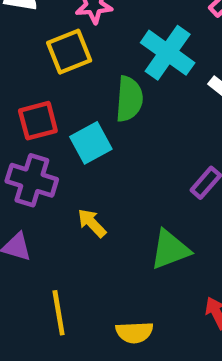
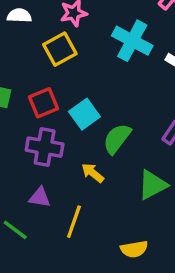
green semicircle: (129, 99) -> (117, 139), moved, turned -140
yellow line: (59, 313) -> (74, 222), moved, turned 36

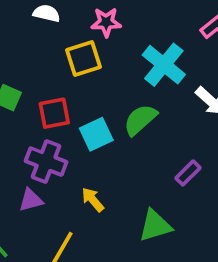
green semicircle: (117, 139) -> (140, 120), moved
purple triangle: (40, 197) -> (31, 200), moved, turned -35

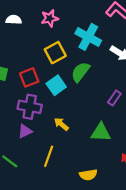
yellow square: (84, 58) -> (55, 53), moved
green triangle: (155, 226) -> (101, 132), turned 30

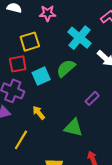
yellow square: (55, 53) -> (30, 42), moved

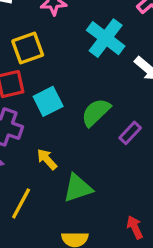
green semicircle: (66, 68) -> (96, 112), moved
green triangle: (73, 128) -> (78, 188), moved, turned -30

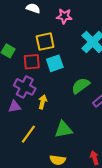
cyan square: (48, 101) -> (55, 63), moved
yellow arrow: (47, 159) -> (43, 102), moved, turned 48

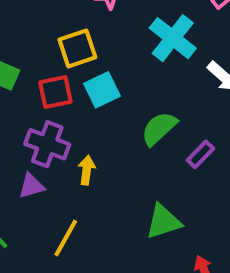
green triangle: (64, 130) -> (163, 222), moved

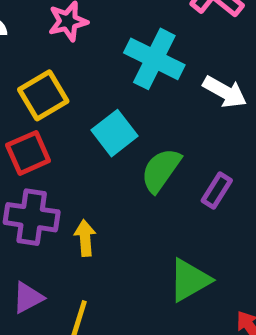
cyan square: (102, 90) -> (115, 133), moved
purple triangle: (31, 186) -> (28, 298), moved

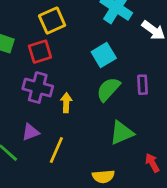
cyan square: (115, 133) -> (104, 55), moved
green semicircle: (161, 170) -> (108, 89), moved
purple rectangle: (217, 191) -> (143, 85), turned -42

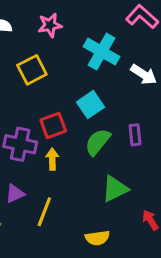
red square: (40, 52) -> (53, 125), moved

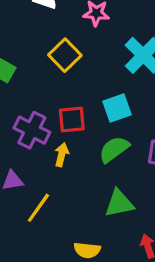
yellow square: (32, 70) -> (65, 55), turned -32

